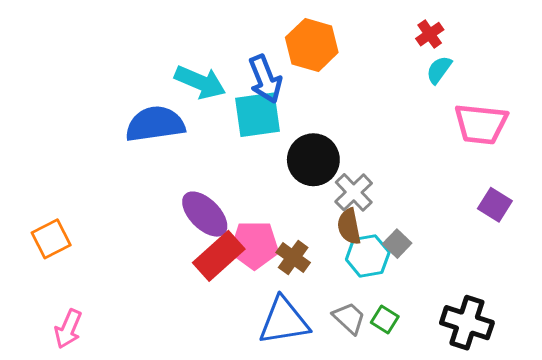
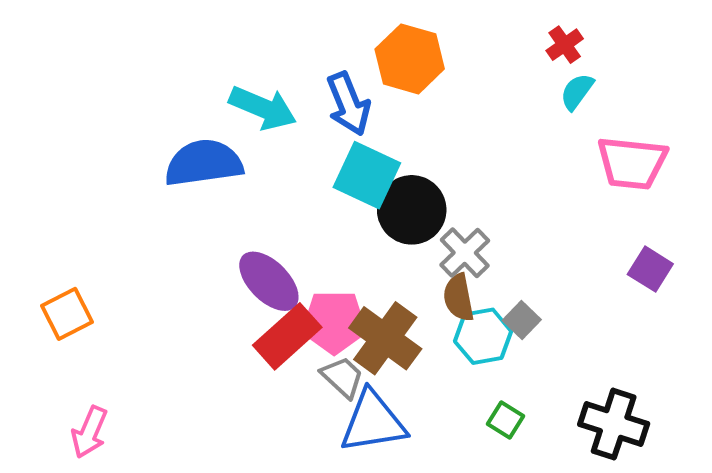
cyan square: (258, 115) -> (367, 175), moved, turned 33
brown cross: (293, 257) -> (385, 338), size x1.6
gray trapezoid: (349, 318) -> (342, 377), moved

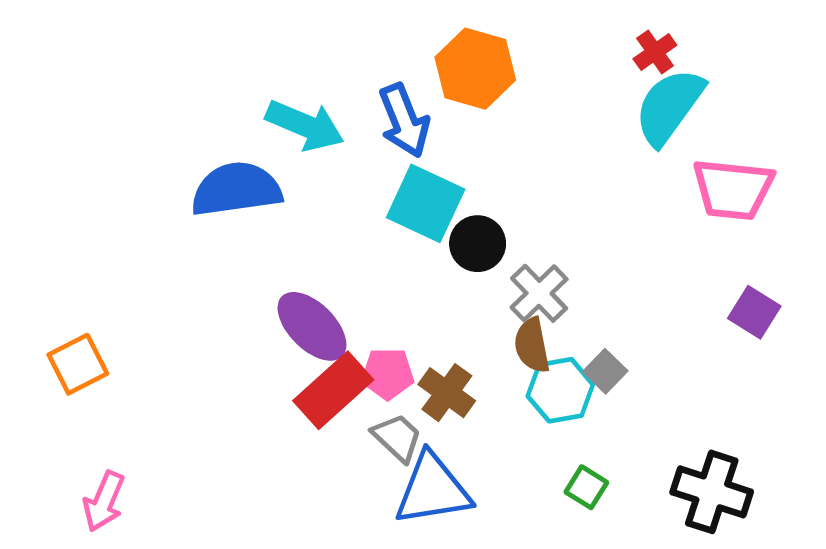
cyan semicircle: (577, 92) -> (669, 106), size x1.8
black circle: (412, 210) -> (478, 244), size x0.7
pink pentagon: (334, 322) -> (388, 374), size x0.7
brown cross: (385, 338) -> (447, 393), size x0.7

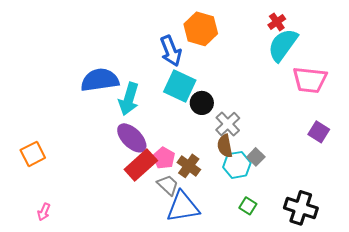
cyan arrow: (305, 125) -> (129, 99), moved, turned 84
pink pentagon: (388, 374) -> (164, 158), turned 30
pink arrow: (104, 501) -> (44, 212), size x0.7

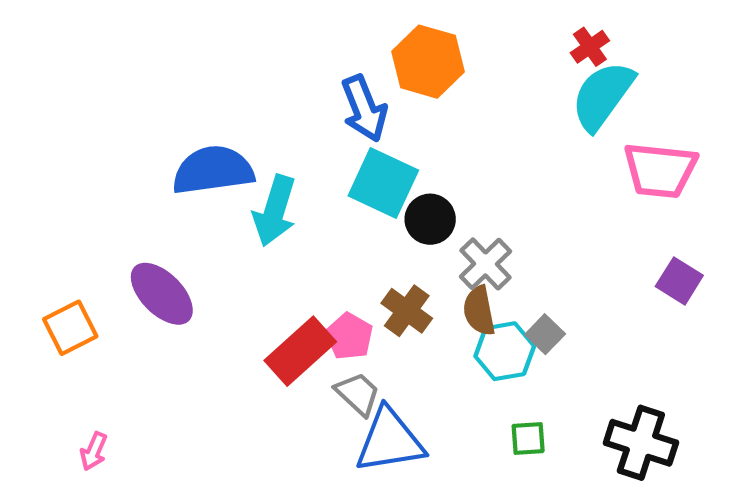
purple ellipse: (132, 138) -> (162, 294), moved
brown cross: (189, 166) -> (407, 311), moved
green square: (248, 206) -> (528, 439), turned -36

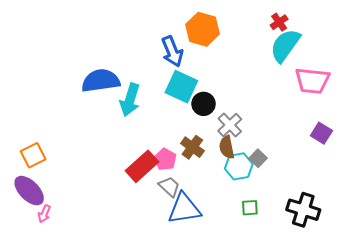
purple ellipse: (162, 294) -> (29, 191), moved

